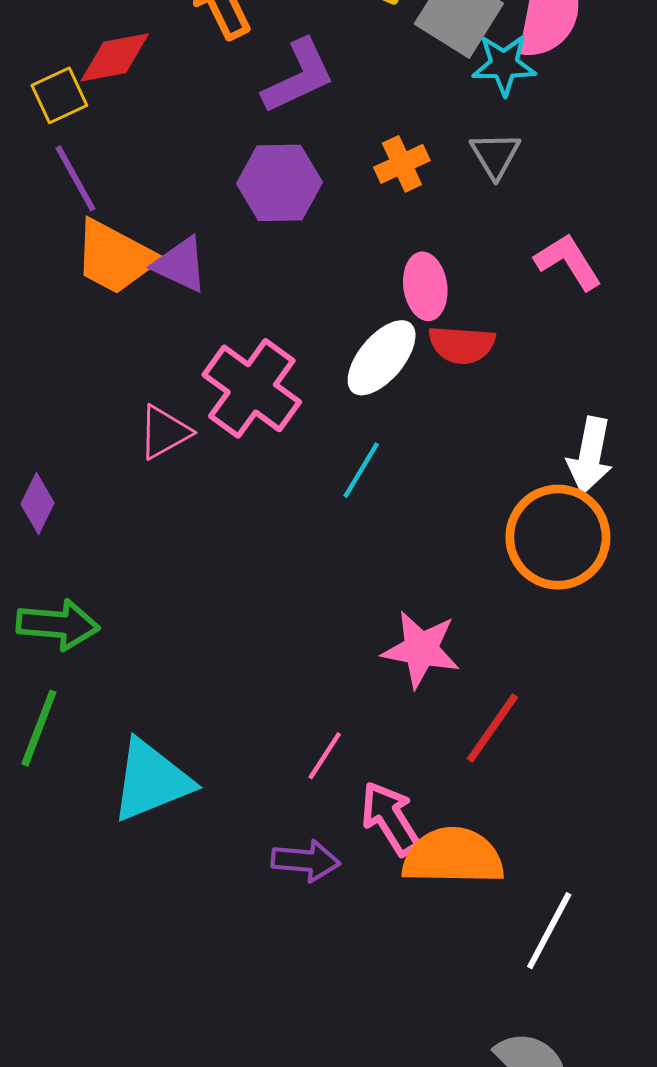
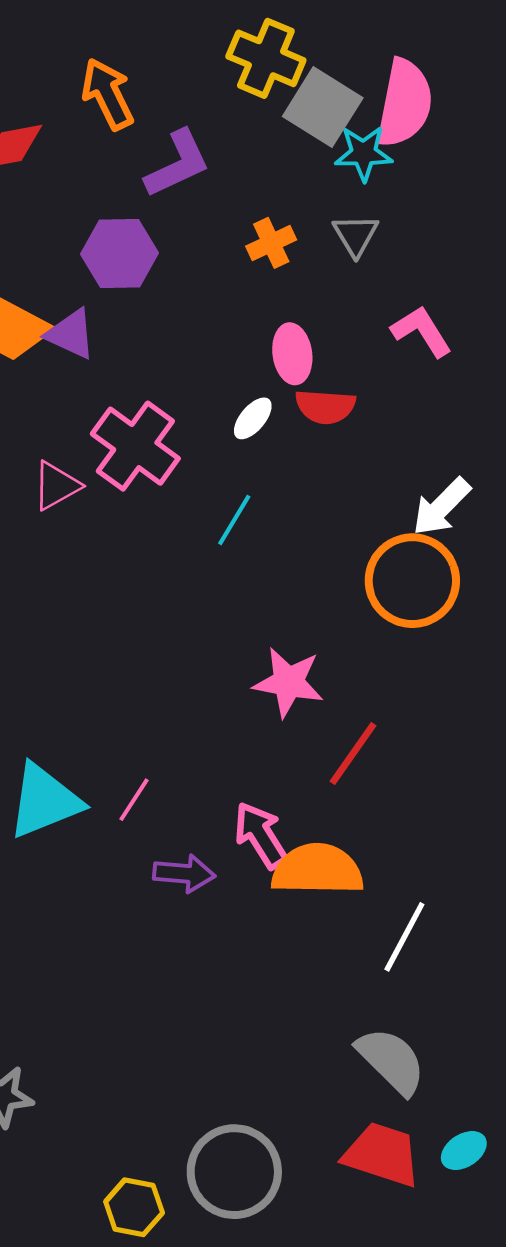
purple hexagon: (280, 183) -> (120, 254), moved
white ellipse: (382, 358) -> (253, 418), size x0.6
white arrow: (590, 455) -> (441, 507), turned 34
pink line: (325, 756) -> (134, 800), moved

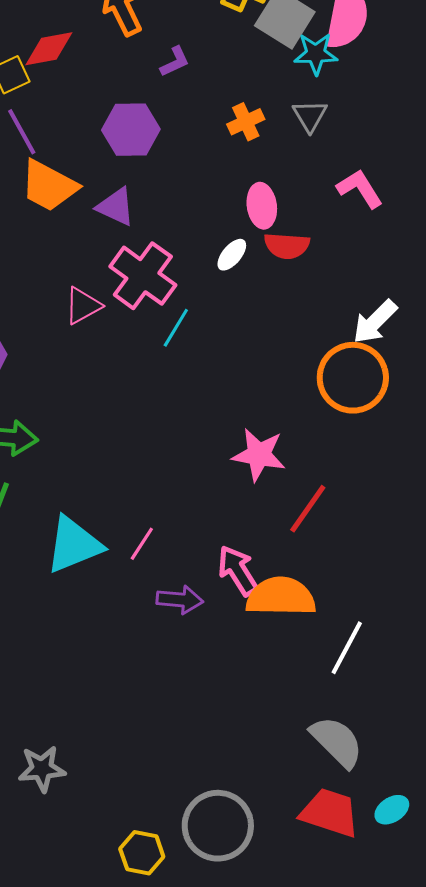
purple L-shape: (178, 164) -> (175, 62), size x0.6
purple triangle: (71, 334) -> (116, 207), moved
cyan line: (234, 520) -> (176, 328), moved

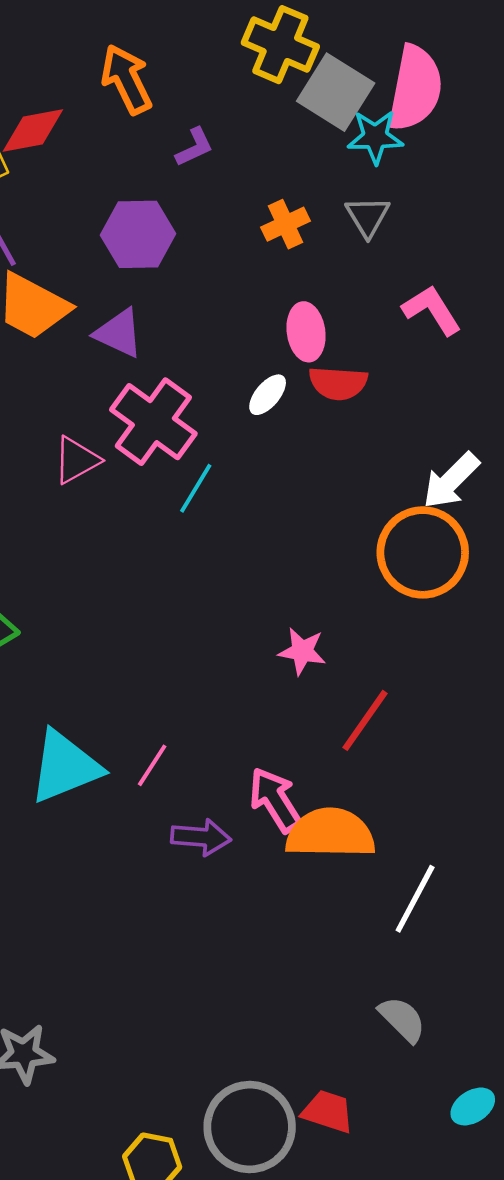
pink star: (259, 455) -> (302, 651), size x0.7
gray semicircle: (337, 742) -> (402, 1019), size x0.7
red trapezoid: (330, 813) -> (328, 1112), moved, size x0.7

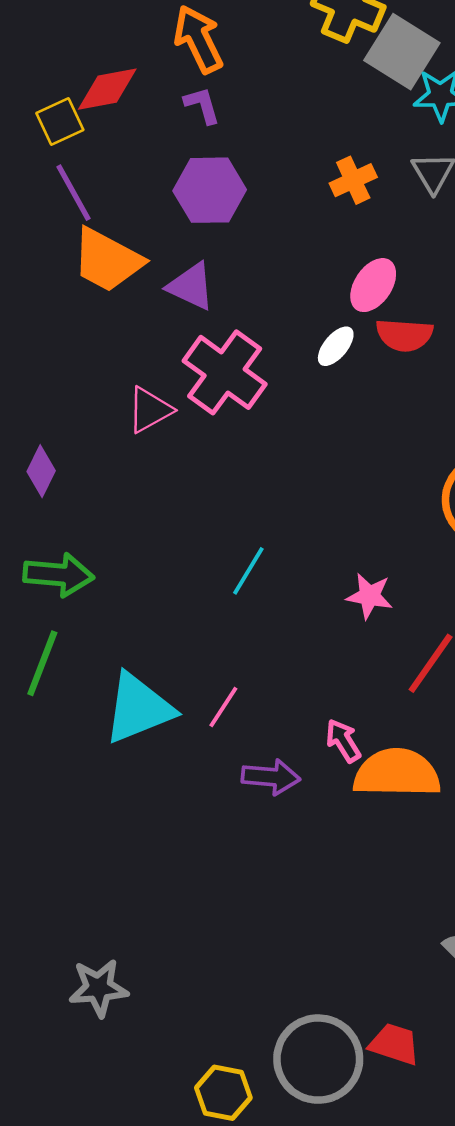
purple L-shape: (194, 147) -> (202, 105), moved, turned -81
pink ellipse: (306, 332) -> (373, 285), turned 42
cyan line: (196, 488) -> (248, 571), moved
pink arrow: (275, 800) -> (343, 741), size x0.7

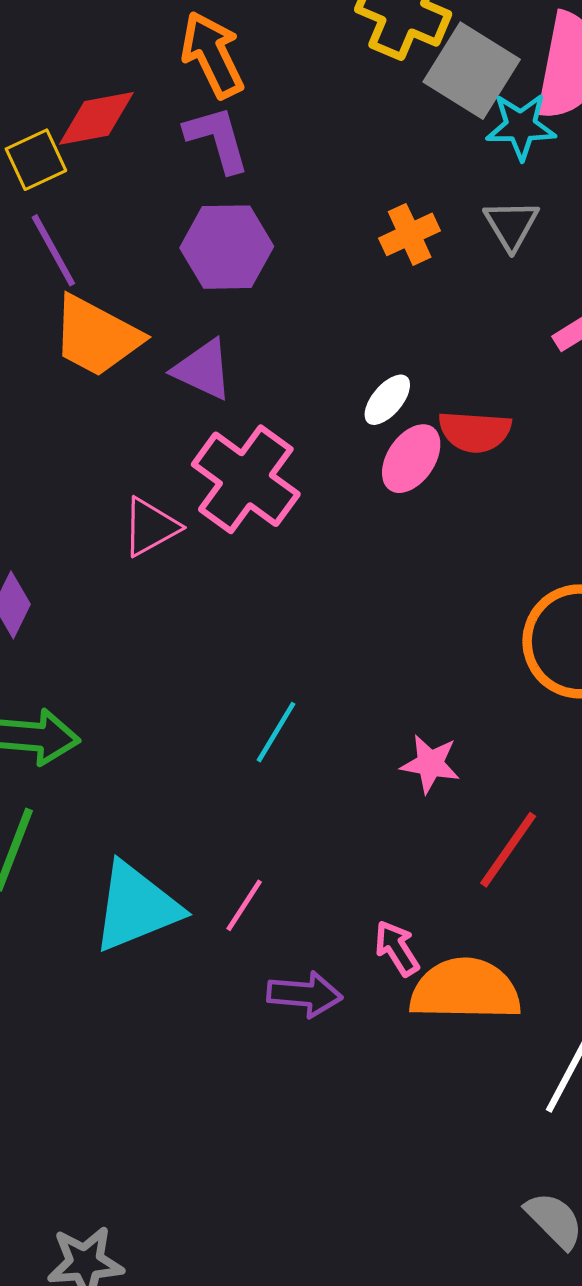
purple L-shape: (202, 105) -> (217, 139), size x1.4
pink ellipse: (373, 285) -> (411, 459), moved
white ellipse: (336, 346) -> (387, 400), moved

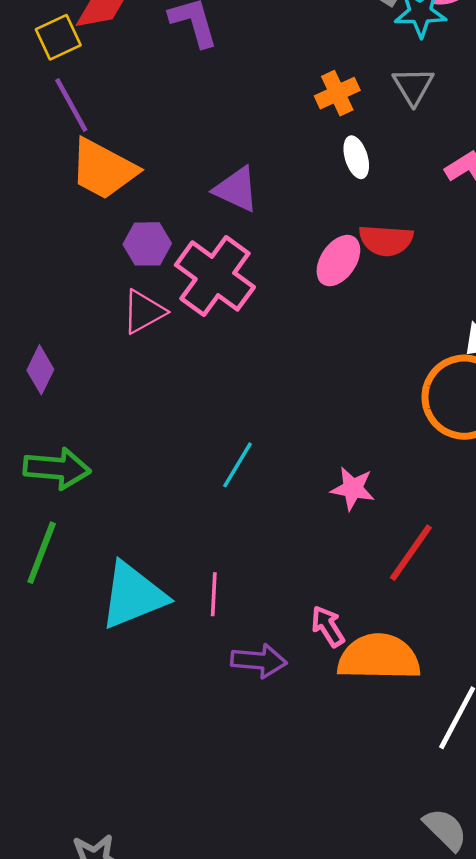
purple hexagon: (227, 247) -> (147, 244), moved, size x0.7
purple triangle: (203, 370) -> (236, 189), moved
white ellipse: (387, 400) -> (356, 157), moved, turned -57
pink line: (244, 905) -> (214, 594), turned -30

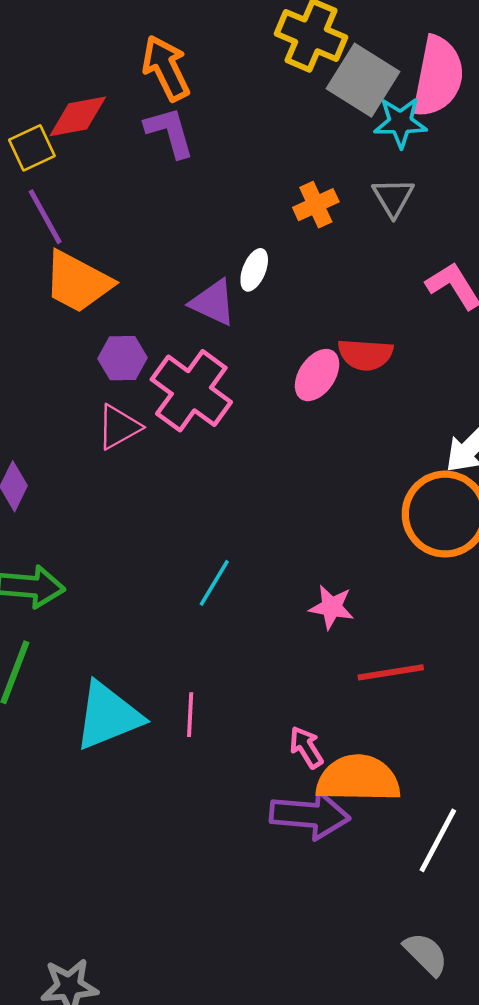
white ellipse: (356, 157) -> (254, 270), moved, turned 39
red line: (411, 553) -> (391, 672), turned 46
purple arrow: (259, 661) -> (310, 815), moved, size x1.4

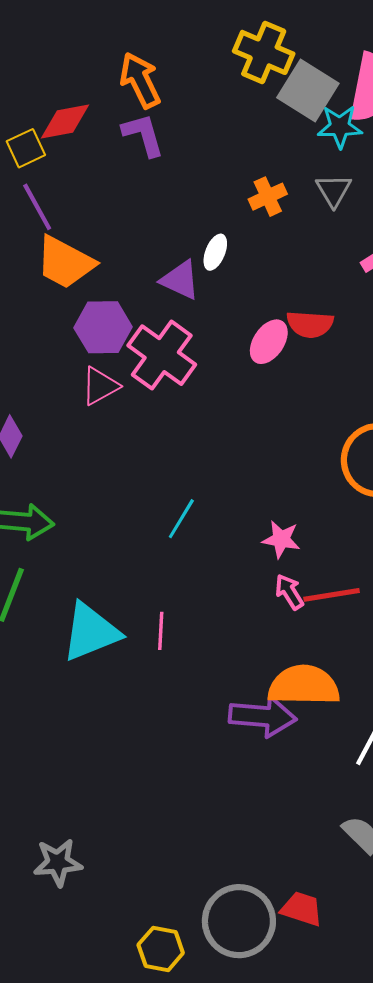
purple hexagon: (122, 358) -> (103, 327), size x1.4
pink arrow: (306, 747) -> (289, 592), moved

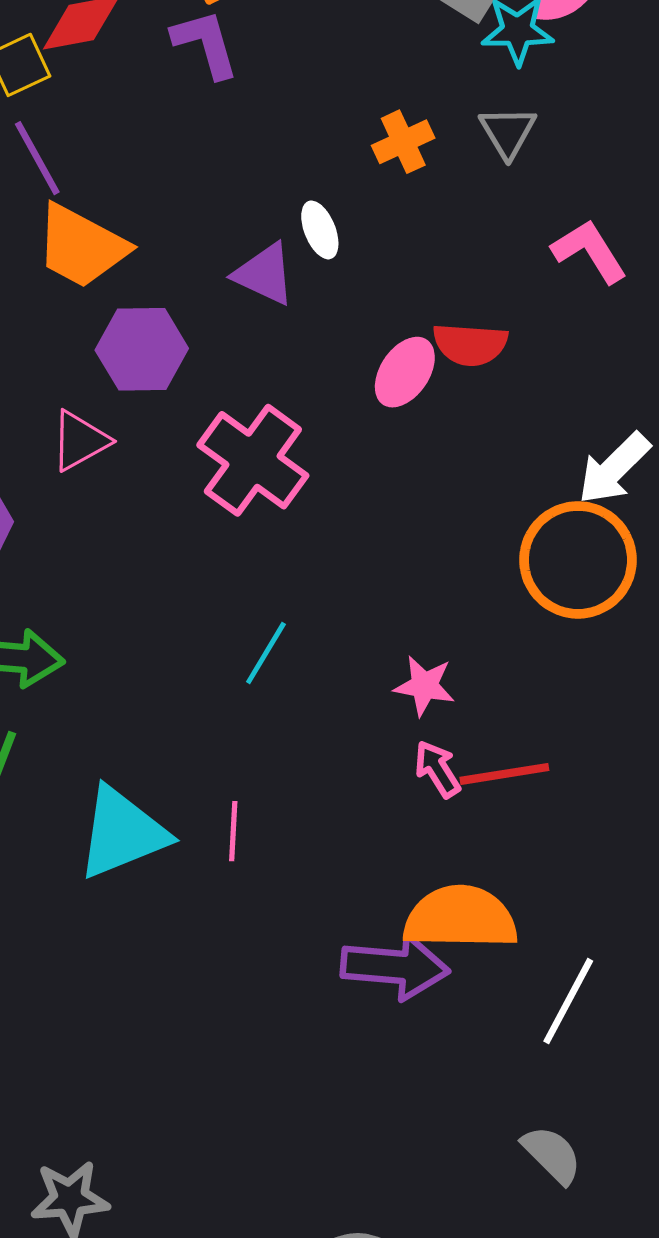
white ellipse: (215, 252) -> (320, 230), turned -44
pink cross: (162, 355) -> (253, 460), moved
pink triangle: (100, 386) -> (80, 441), moved

